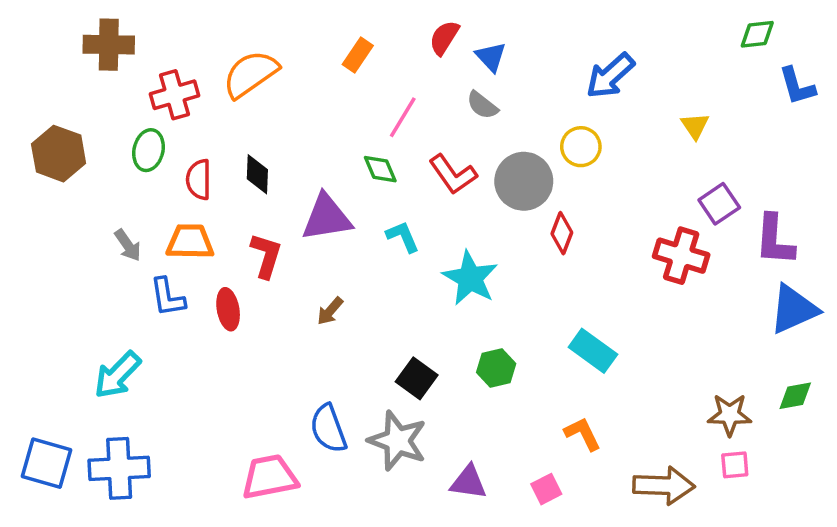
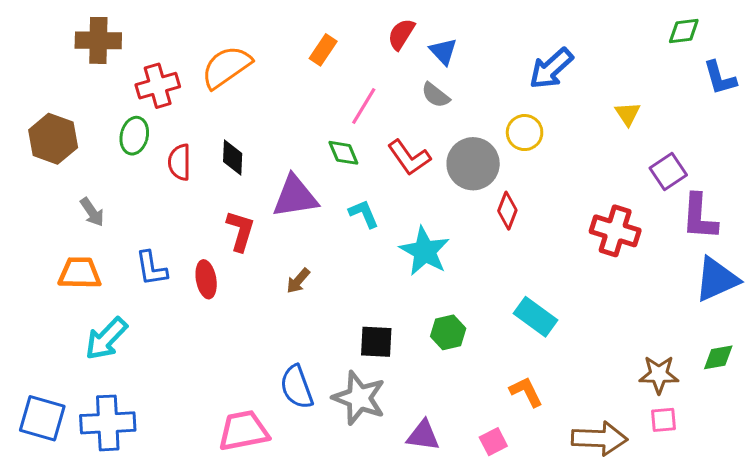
purple square: (719, 204) -> (668, 172), moved
orange trapezoid: (190, 242) -> (80, 273), moved
gray arrow: (128, 245) -> (92, 212), moved
black square: (417, 378) -> (376, 342), turned -33

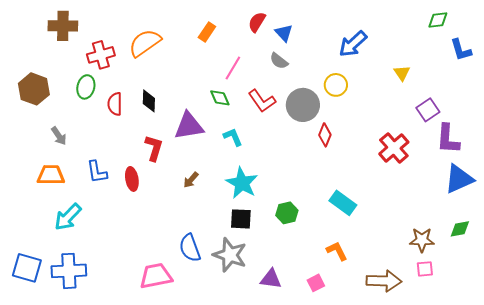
red cross: (615, 231) -> (394, 148), turned 32
cyan star: (425, 251) -> (242, 183), moved

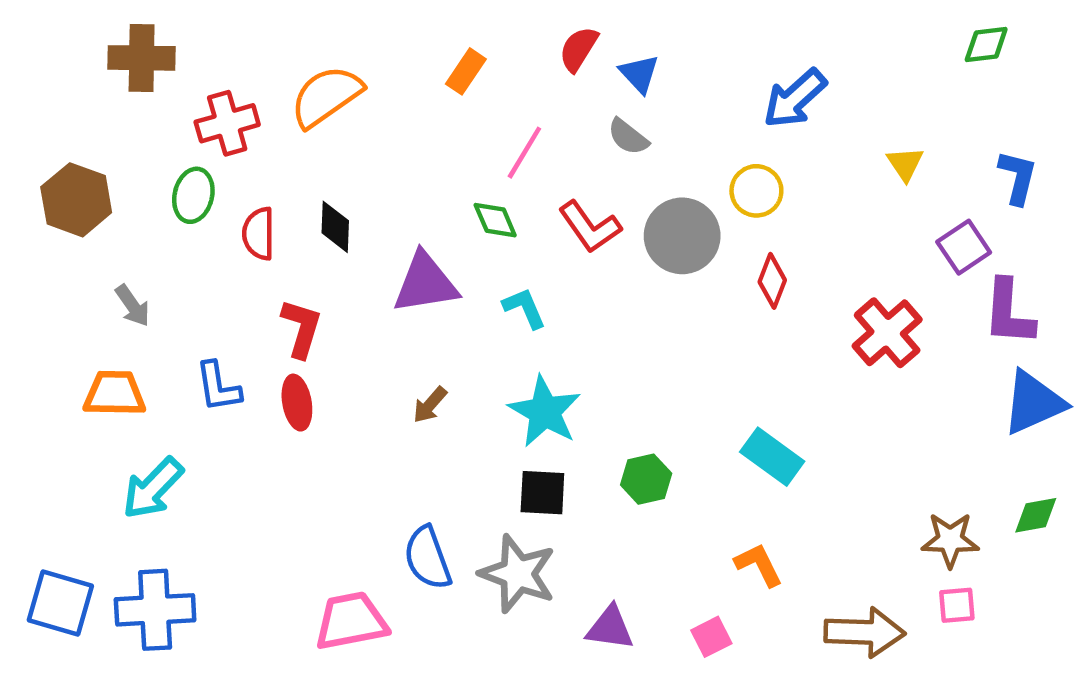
blue L-shape: (461, 50) -> (1018, 177), moved, turned -150
red diamond: (325, 135) -> (772, 281), moved
red L-shape: (154, 148) -> (301, 328), moved

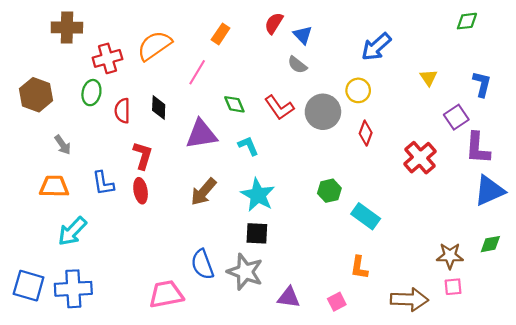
pink line: (524, 153) -> (197, 72), moved
brown arrow: (430, 405) -> (203, 192), size x1.6
green hexagon: (646, 479) -> (329, 191), moved
orange L-shape: (759, 565) -> (359, 268), turned -145

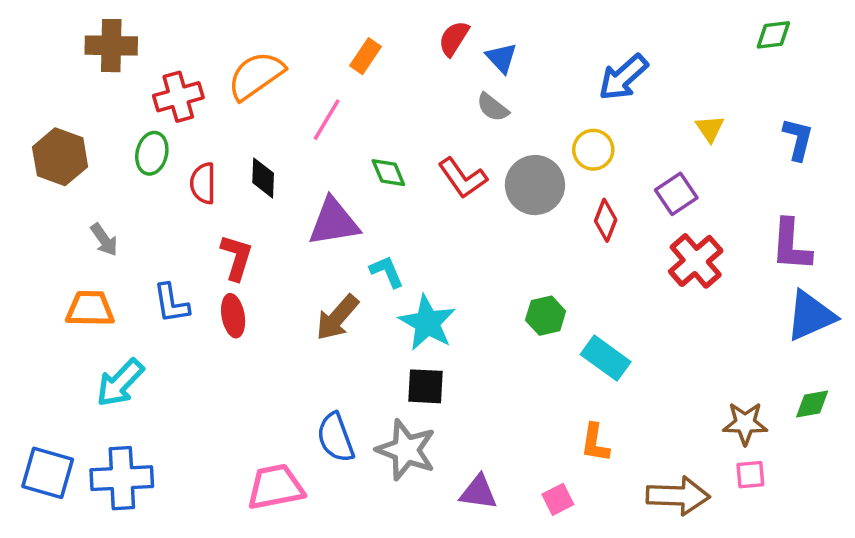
purple square: (456, 117) -> (676, 194), moved
cyan L-shape: (248, 146) -> (387, 272), moved

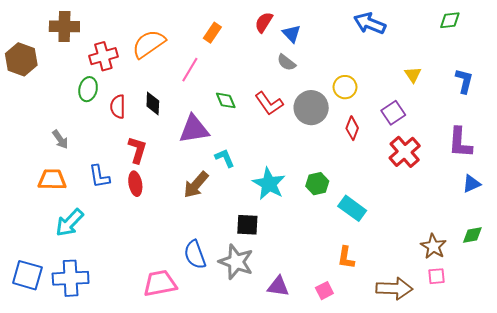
blue arrow: (623, 77) -> (370, 23), moved, turned 64
brown hexagon: (60, 157) -> (21, 59), moved
blue triangle: (810, 316) -> (471, 184), size x0.6
cyan star: (427, 323) -> (269, 184), moved
brown star: (745, 423) -> (433, 246), turned 30

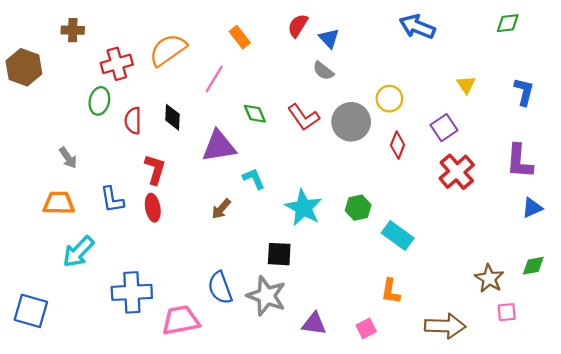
brown cross: (64, 26) -> (73, 30), size x0.7
orange rectangle: (212, 33) -> (240, 37), turned -72
brown arrow: (196, 185) -> (221, 209), size x0.7
pink square: (436, 276) -> (507, 312), moved
blue cross: (71, 278) -> (132, 292), moved

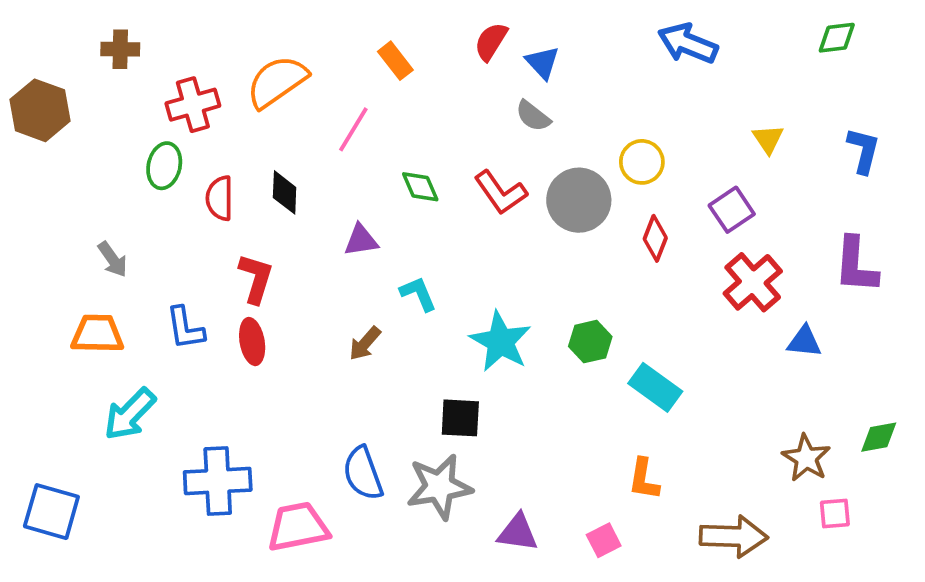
purple triangle: (219, 146) -> (361, 240), size x0.6
blue triangle: (532, 208) -> (804, 342), moved, turned 30
gray star: (266, 296) -> (439, 487), turned -30

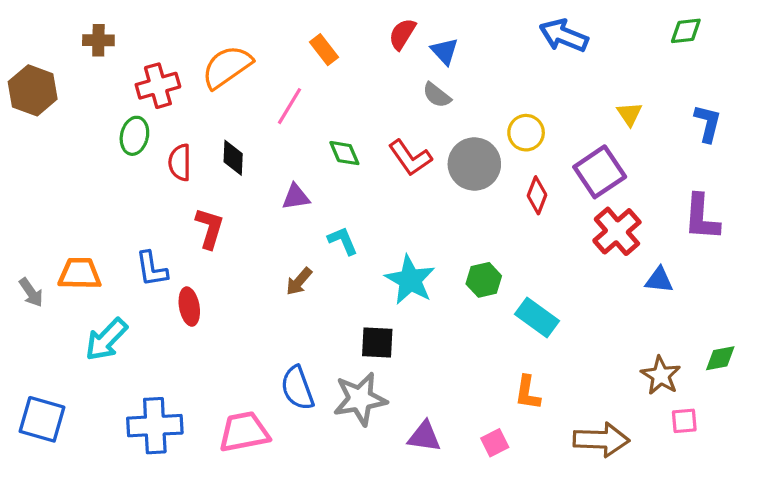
purple square: (732, 210) -> (600, 172), size x1.4
gray arrow: (113, 259) -> (31, 292), moved
red ellipse: (252, 342) -> (189, 307), moved
blue cross: (218, 481) -> (155, 426), moved

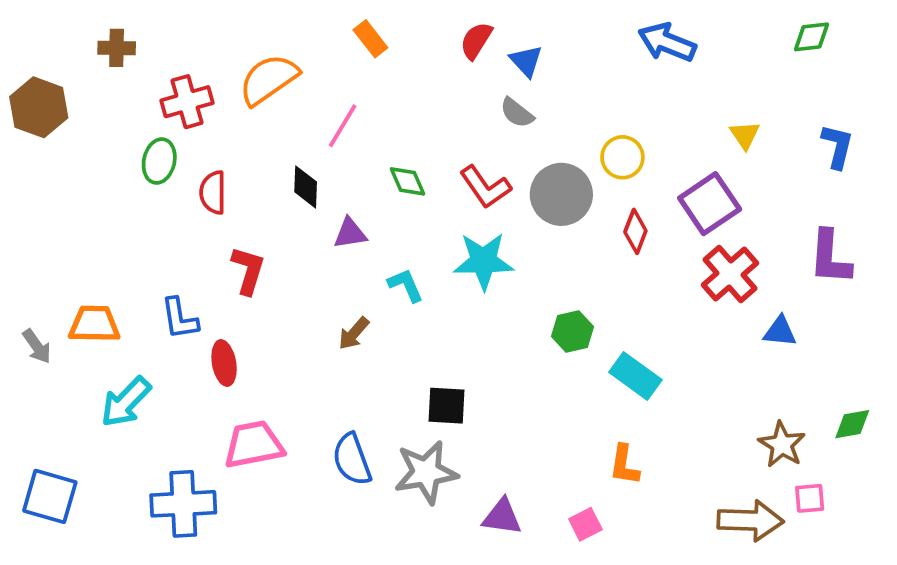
orange rectangle: (324, 50) -> (370, 39), moved
black diamond: (233, 158) -> (306, 187), moved
cyan star: (410, 280) -> (483, 261), moved, turned -30
pink trapezoid: (244, 432) -> (254, 445), moved
brown arrow: (601, 440) -> (750, 521), moved

